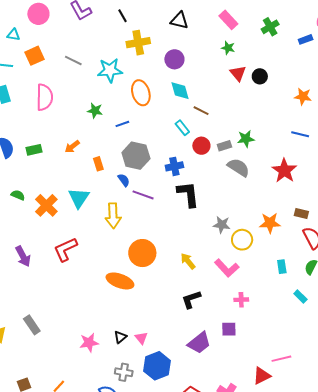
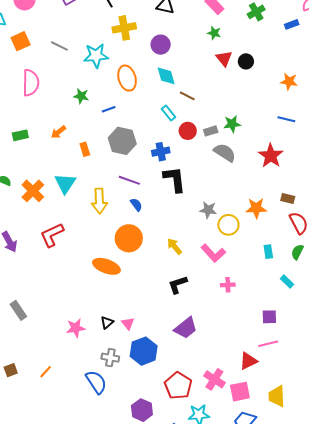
blue semicircle: (124, 180) -> (136, 205), moved
purple square: (229, 329) -> (269, 317), moved

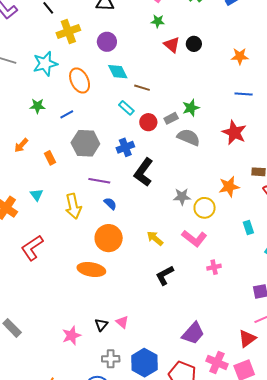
black L-shape: (174, 179) -> (144, 172), turned -128
cyan triangle: (65, 183) -> (37, 195), size x0.6
purple trapezoid: (186, 328) -> (193, 333), moved
blue hexagon: (144, 351) -> (144, 363), moved

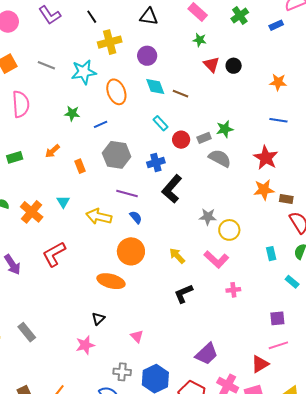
brown line: (142, 88) -> (180, 94), moved
orange star: (229, 187) -> (264, 190), moved
yellow arrow: (73, 206) -> (99, 217), turned 110
black triangle: (101, 325) -> (98, 319), moved

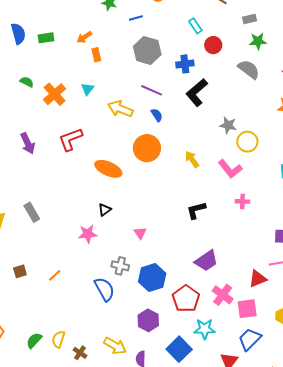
gray rectangle: (204, 138) -> (249, 19), moved
orange rectangle: (80, 166) -> (96, 55), moved
orange ellipse: (111, 281) -> (108, 169), moved
black L-shape: (183, 294) -> (196, 210), moved

